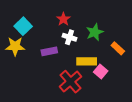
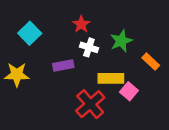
yellow star: (15, 46) -> (17, 74), moved

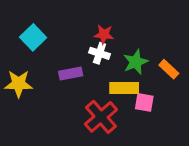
red star: (81, 24) -> (104, 34), moved, turned -30
green star: (121, 41) -> (136, 62), moved
pink square: (129, 91) -> (144, 102), turned -30

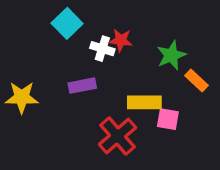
cyan square: (33, 37) -> (67, 23), moved
white cross: (99, 53) -> (102, 49), moved
green star: (136, 62) -> (171, 55), moved

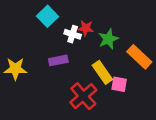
green star: (171, 55) -> (108, 39), moved
orange rectangle: (196, 81) -> (139, 57), size x1.5
yellow rectangle: (144, 102) -> (102, 72), turned 55

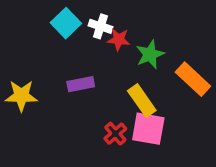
white cross: (73, 34) -> (100, 26), moved
pink square: (119, 84) -> (148, 129), moved, size x1.5
red cross: (83, 96) -> (115, 134), size x0.6

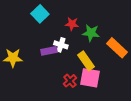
white cross: (100, 26) -> (61, 45), moved
green star: (150, 54) -> (91, 33), turned 30

